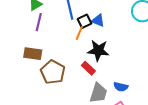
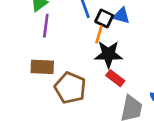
black square: (84, 21) -> (104, 18), turned -32
black star: (98, 50) -> (108, 54), moved

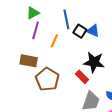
orange line: (99, 34) -> (54, 41), moved
black star: (108, 54) -> (94, 62), moved

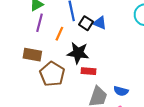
black star: (94, 62) -> (78, 53), moved
red rectangle: (82, 77) -> (88, 71), turned -40

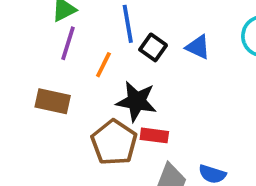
blue triangle: (100, 23) -> (198, 47), moved
brown pentagon: (52, 74) -> (114, 142), moved

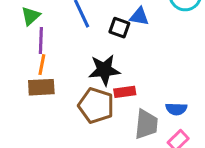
black square: (153, 47) -> (119, 28), moved
orange line: (103, 65) -> (42, 65), moved

